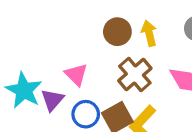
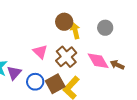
brown circle: (117, 32) -> (64, 22), moved
pink triangle: (76, 75) -> (40, 52), moved

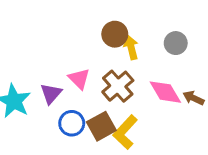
purple triangle: (14, 73) -> (51, 94), moved

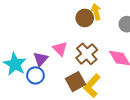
yellow arrow: (131, 48) -> (96, 12), moved
blue circle: (72, 123) -> (35, 75), moved

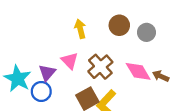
yellow arrow: (96, 12) -> (80, 29), moved
brown circle: (85, 18) -> (119, 25), moved

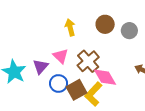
pink diamond: (138, 71) -> (105, 77), moved
blue circle: (41, 91) -> (59, 83), moved

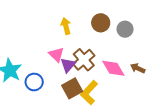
purple triangle: (41, 67) -> (68, 65), moved
pink diamond: (105, 77) -> (113, 68), moved
blue circle: (59, 83) -> (34, 82), moved

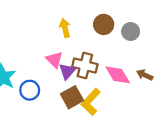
brown cross: (84, 60) -> (85, 66), turned -35

